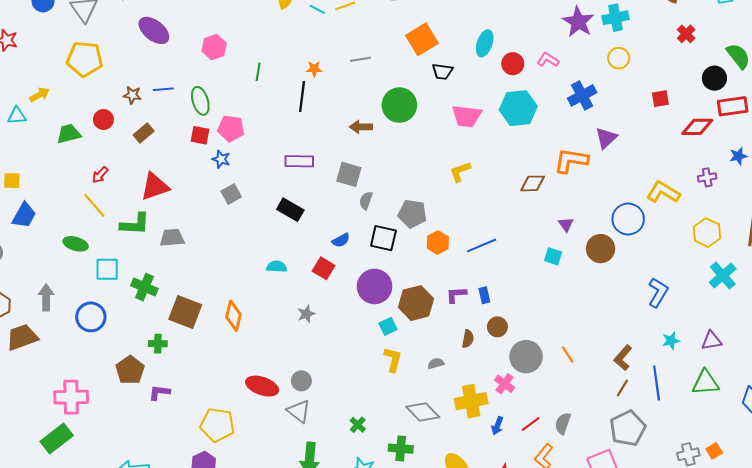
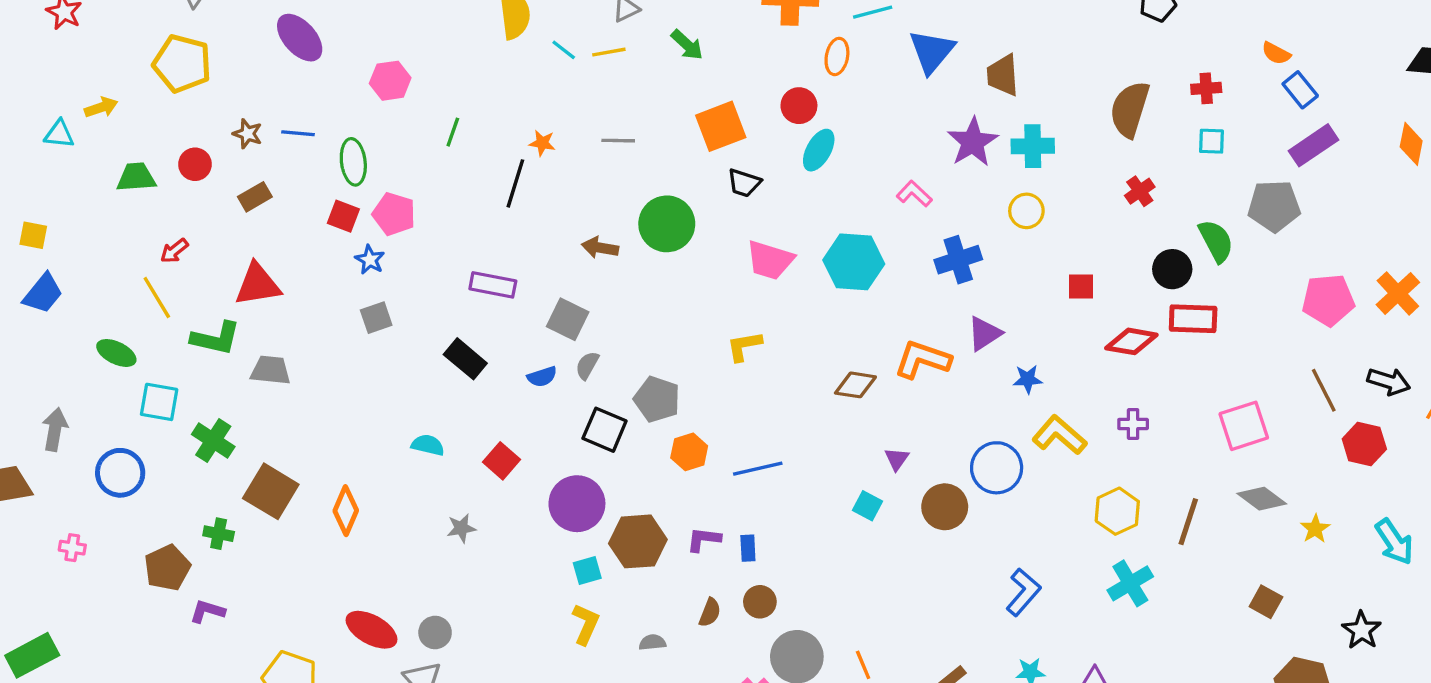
red circle: (513, 64) -> (799, 106), moved
blue star: (738, 156) -> (1028, 379), moved
blue semicircle: (341, 240) -> (542, 377), moved
pink cross: (71, 397) -> (72, 548), moved, size x0.5

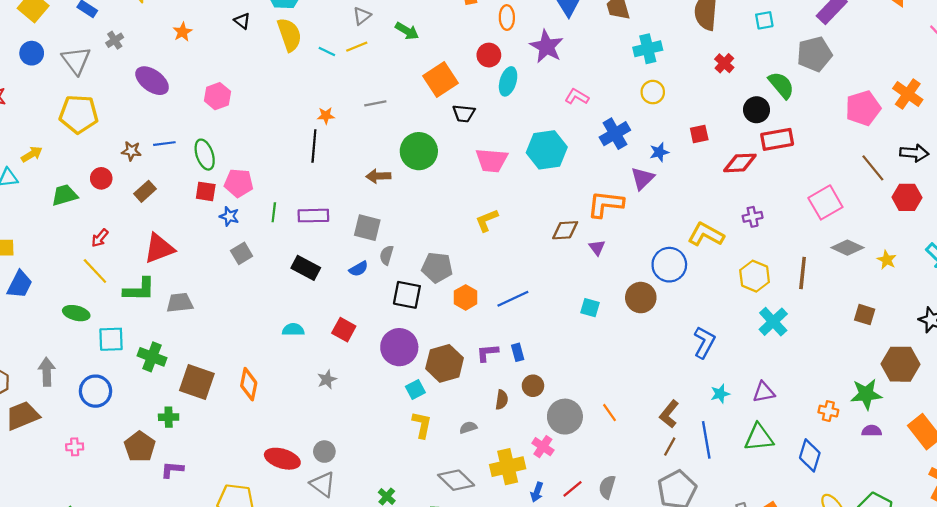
green line: (453, 132) -> (274, 212), moved
purple star: (973, 142) -> (547, 47), moved
blue star: (1028, 379) -> (659, 152), moved
purple triangle: (897, 459) -> (597, 248), moved

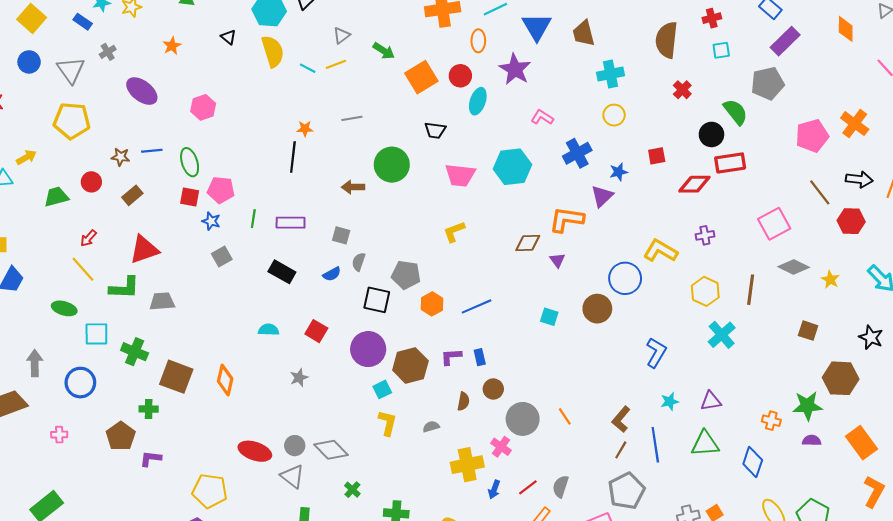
orange square: (441, 80) -> (421, 77), moved
gray square: (367, 228) -> (341, 235), size x0.7
gray diamond: (456, 480) -> (331, 450), moved

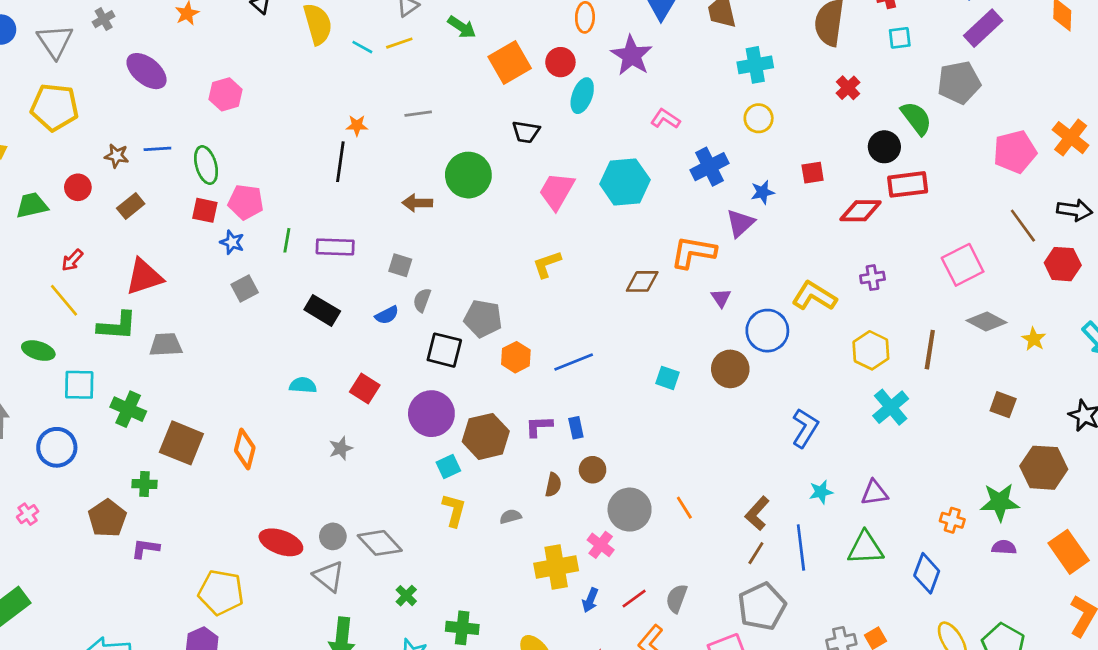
pink trapezoid: (460, 175) -> (557, 191), turned 112
purple triangle: (557, 260) -> (721, 298), moved
pink cross: (59, 435) -> (28, 514), turned -35

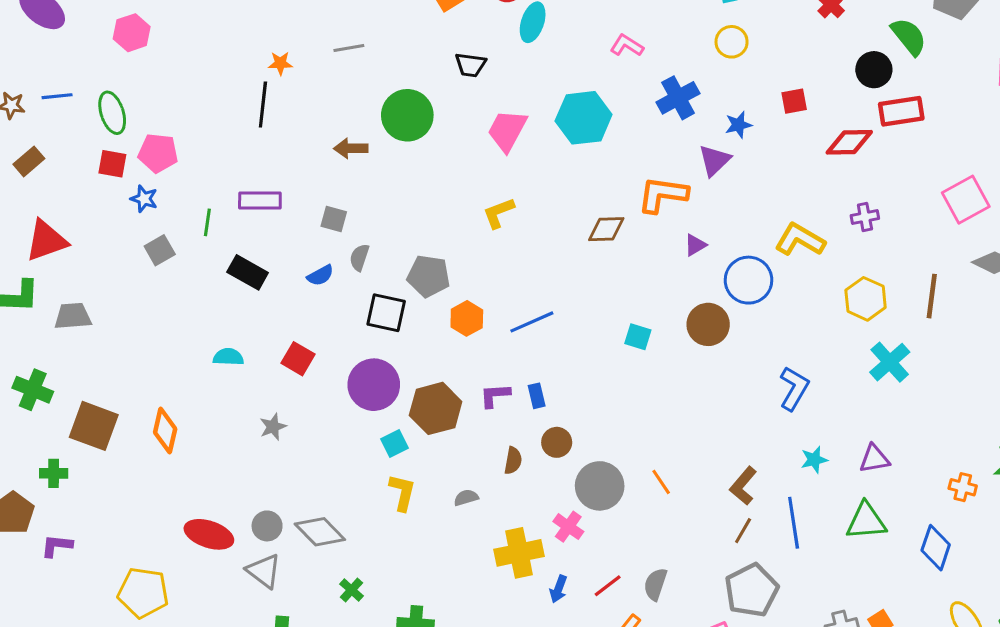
green line: (287, 240) -> (207, 222), moved
purple triangle: (721, 298) -> (695, 245), turned 35

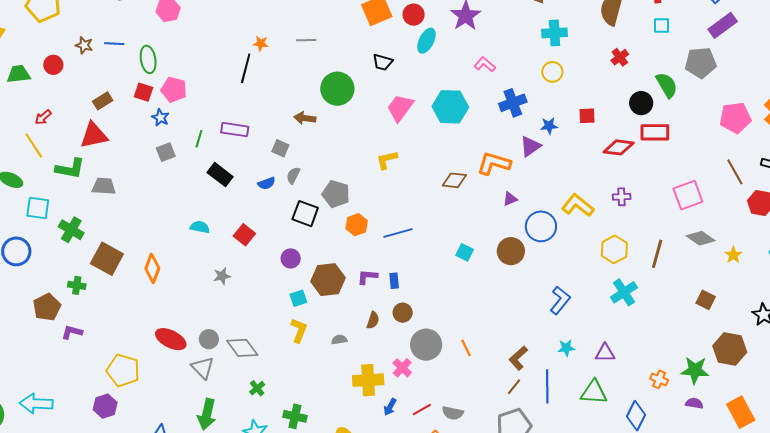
brown arrow: (351, 148) -> (305, 118), moved
brown rectangle: (29, 161) -> (103, 101), moved
purple circle: (374, 385) -> (291, 258), size x0.6
gray semicircle: (655, 584) -> (453, 413), turned -105

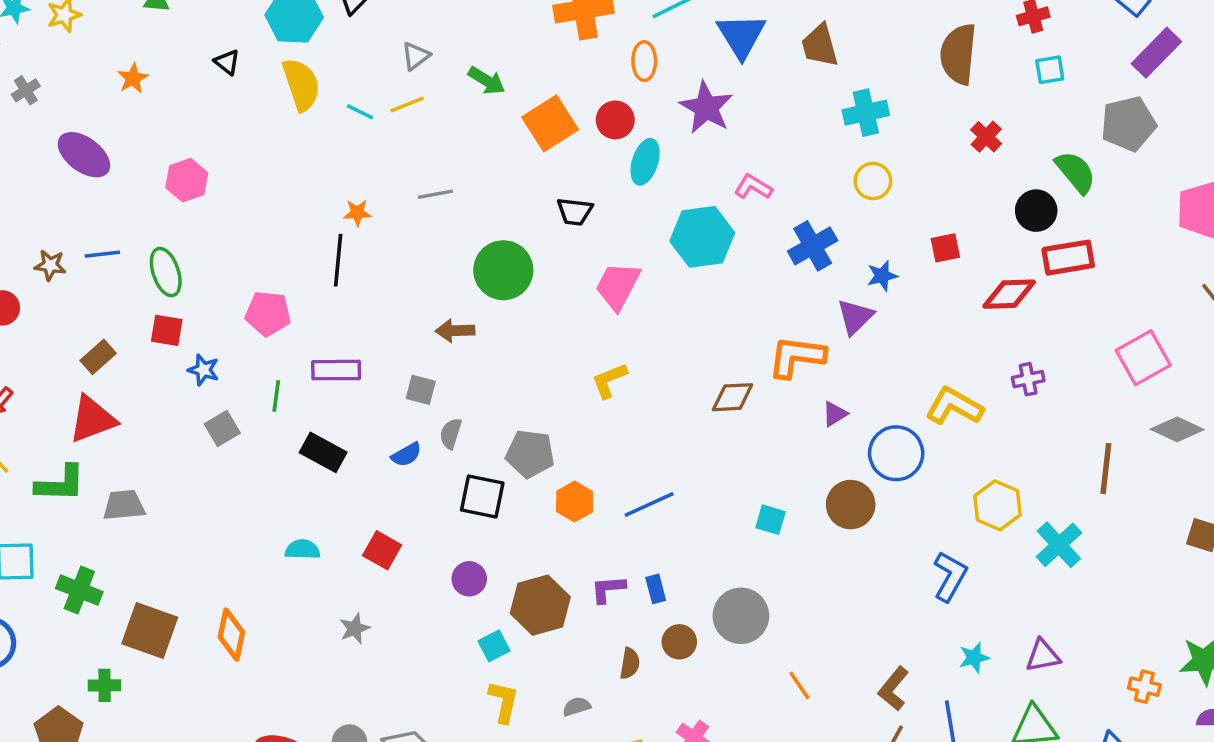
pink pentagon: (174, 90) -> (268, 313), moved
cyan hexagon: (450, 107) -> (702, 237), moved
yellow hexagon: (614, 249) -> (997, 505), moved
gray circle: (426, 345) -> (741, 616), moved

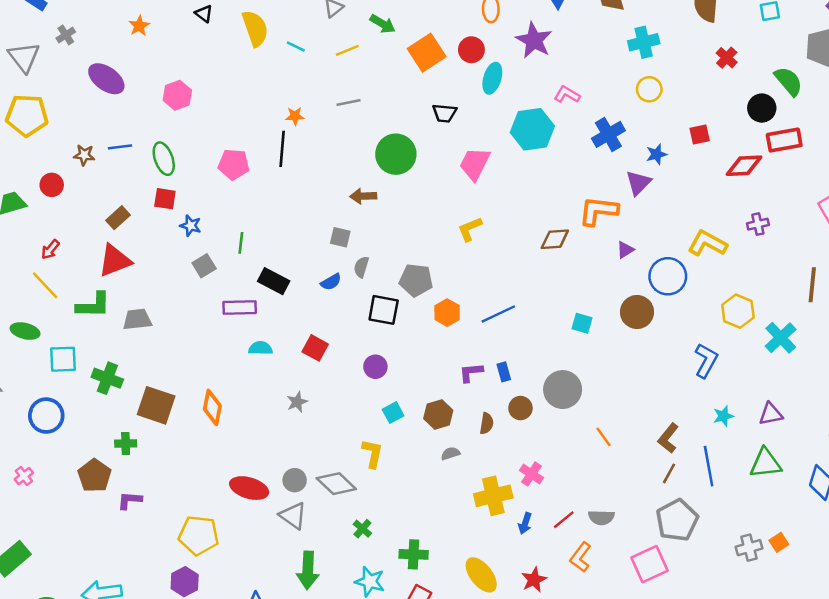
yellow line: (407, 104) -> (347, 50), moved
pink pentagon: (268, 313) -> (234, 164), moved
purple rectangle: (336, 370) -> (240, 307), moved
brown hexagon: (540, 605) -> (438, 414), moved, size x0.7
yellow L-shape: (504, 702) -> (372, 453), moved

